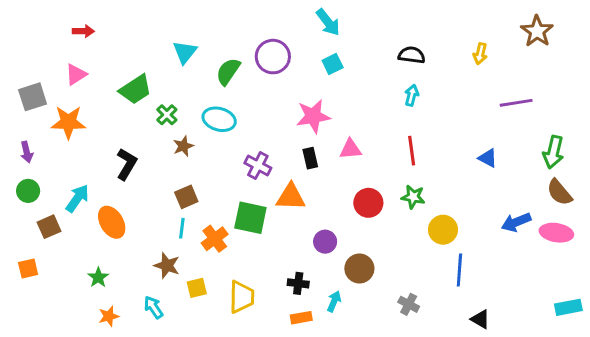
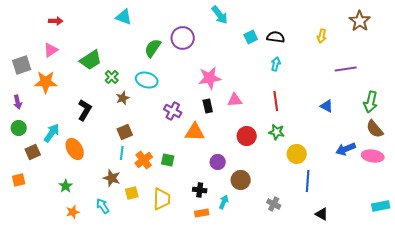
cyan triangle: (185, 52) -> (124, 17), moved, turned -48
cyan square: (333, 64) -> (251, 37), moved
green square: (250, 218) -> (168, 160), moved, size x0.6

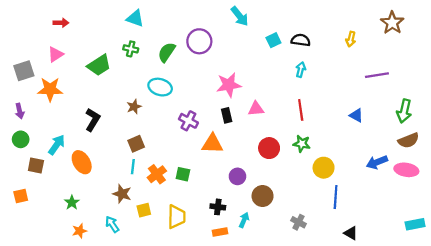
green cross: (112, 77) -> (131, 49), moved, turned -32
brown semicircle: (375, 129) -> (409, 140), turned -72
brown square: (33, 152) -> (36, 165), turned 35

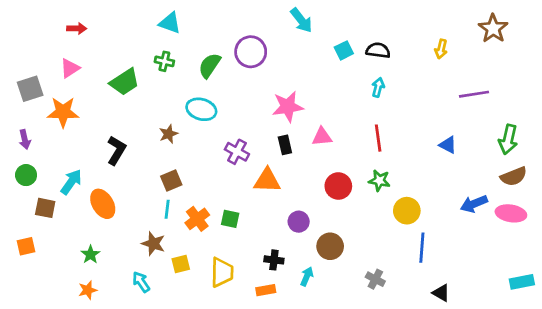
orange star: (79, 231) -> (88, 290), moved
orange rectangle: (220, 232) -> (266, 290), moved

